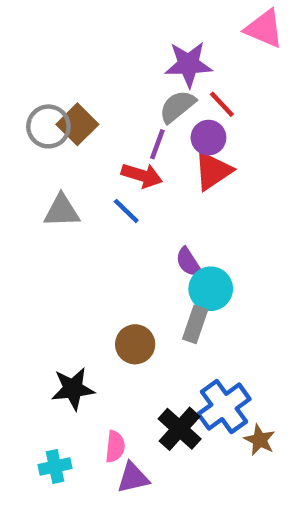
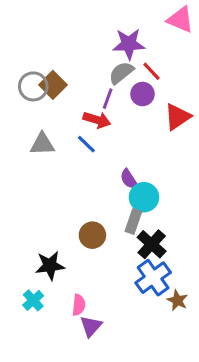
red triangle: (213, 171) -> (177, 117), moved
black cross: (180, 429) -> (152, 244), moved
cyan cross: (55, 467) -> (33, 300), moved, turned -30
purple triangle: (133, 478) -> (91, 326), turned -35

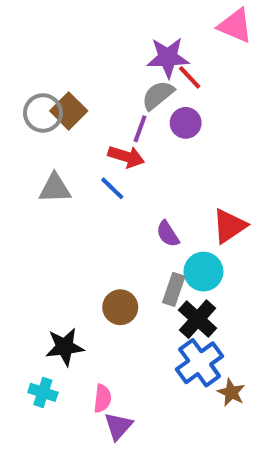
red line: (152, 71) -> (190, 77), moved
red triangle: (177, 117) -> (229, 226), moved
cyan circle: (144, 197) -> (203, 272), moved
cyan cross: (33, 300) -> (43, 392), turned -30

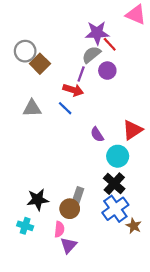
gray circle: (43, 113) -> (25, 51), moved
gray rectangle: (174, 289) -> (78, 196), moved
brown circle: (120, 307) -> (70, 209), moved

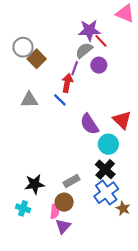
red arrow: (73, 90) -> (67, 83), turned -96
red triangle: (132, 130) -> (122, 120), turned -42
purple semicircle: (97, 134) -> (89, 124), size x1.5
gray rectangle: (78, 196) -> (71, 181), turned 42
brown circle: (70, 209) -> (64, 202), moved

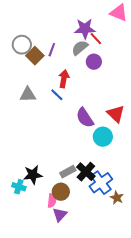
purple line: (75, 68) -> (52, 50), moved
black cross: (105, 169) -> (86, 172), moved
cyan cross: (23, 208) -> (19, 187), moved

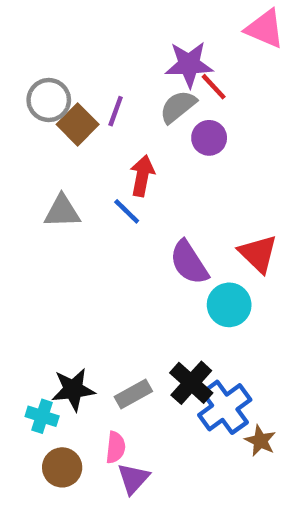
gray rectangle: (68, 172) -> (133, 394), moved
brown circle: (61, 192) -> (62, 467), moved

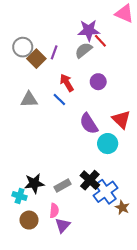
purple circle: (209, 138) -> (98, 82), moved
red arrow: (142, 176) -> (67, 83), turned -42

